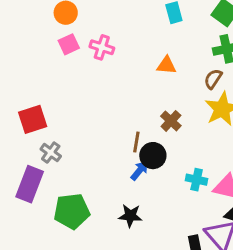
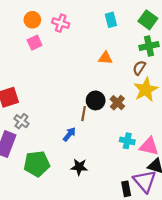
pink cross: (102, 47) -> (61, 23), moved
brown cross: (171, 121) -> (117, 103), moved
black circle: (153, 156) -> (96, 100), moved
blue arrow: (139, 171) -> (69, 134), moved

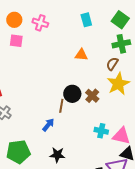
pink square: (35, 43) -> (16, 41), turned 32

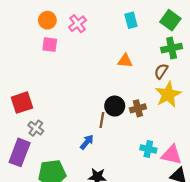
pink cross: (40, 23) -> (78, 24), turned 35
brown cross: (92, 96) -> (138, 108), turned 32

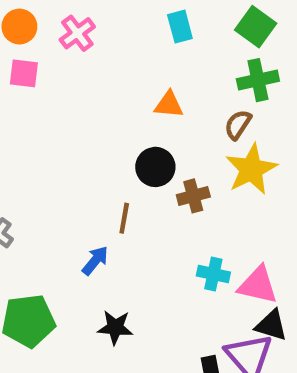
black circle: (115, 106) -> (155, 167), moved

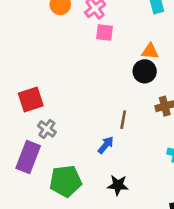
pink square: (24, 73) -> (104, 33), moved
black circle: (155, 167) -> (145, 71), moved

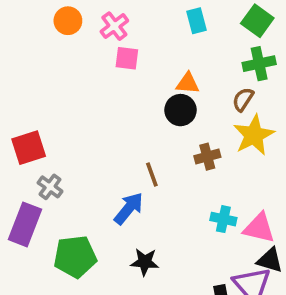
brown line: (123, 120) -> (152, 174), turned -30
blue arrow: (106, 145) -> (129, 208), size x1.4

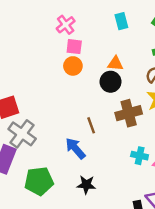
orange circle: (68, 21) -> (73, 66), moved
brown cross: (207, 157) -> (129, 113), size x1.5
gray cross: (50, 187) -> (22, 134), size x1.6
blue arrow: (129, 208) -> (75, 148), turned -80

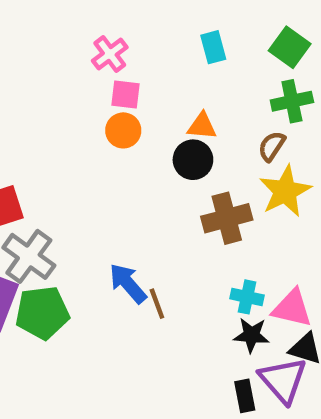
brown line: (91, 125) -> (157, 304), moved
green pentagon: (39, 181) -> (42, 313), moved
black star: (86, 185) -> (251, 335), moved

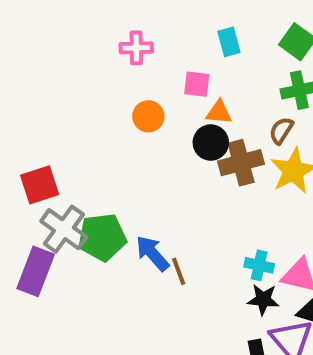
pink cross: (110, 54) -> (136, 48), turned 36
pink square: (126, 94) -> (197, 84), moved
brown cross: (227, 218) -> (241, 163), moved
green pentagon: (42, 313) -> (102, 237), moved

